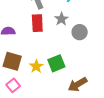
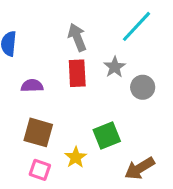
yellow star: (36, 66) -> (76, 157), moved
pink square: (13, 85) -> (40, 170), turned -32

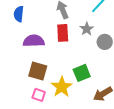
purple semicircle: (32, 86) -> (34, 41), size x1.5
yellow star: (76, 157) -> (62, 87), size x1.5

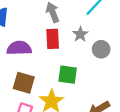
green square: (82, 73) -> (68, 75), moved, turned 30

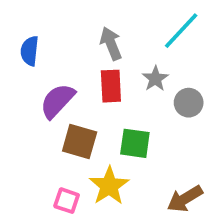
purple semicircle: (19, 48) -> (57, 101), turned -45
brown square: (24, 83) -> (80, 141), moved

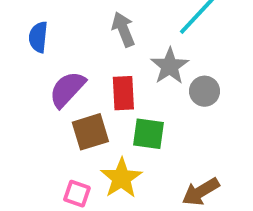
gray star: (155, 79) -> (170, 66), size x1.4
red rectangle: (111, 86) -> (123, 93), moved
brown square: (80, 141) -> (90, 132), turned -33

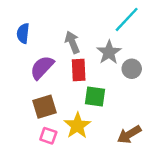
gray arrow: (123, 29) -> (72, 42), moved
brown square: (90, 132) -> (45, 107), moved

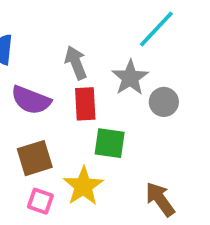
purple semicircle: (42, 67) -> (31, 100), turned -112
brown arrow: (129, 134) -> (160, 199), turned 85

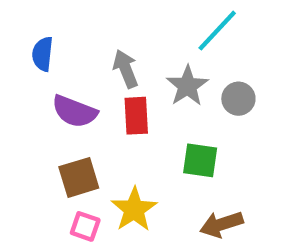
gray circle: (164, 102) -> (238, 99), moved
green square: (110, 143) -> (200, 160), moved
brown arrow: (160, 199) -> (221, 224), turned -72

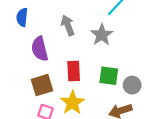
gray circle: (238, 99) -> (132, 85), moved
purple semicircle: (75, 111) -> (40, 49), turned 55
red rectangle: (136, 116) -> (74, 71), moved

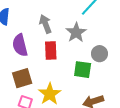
red rectangle: (74, 71) -> (51, 51), moved
gray circle: (132, 85) -> (99, 54), moved

